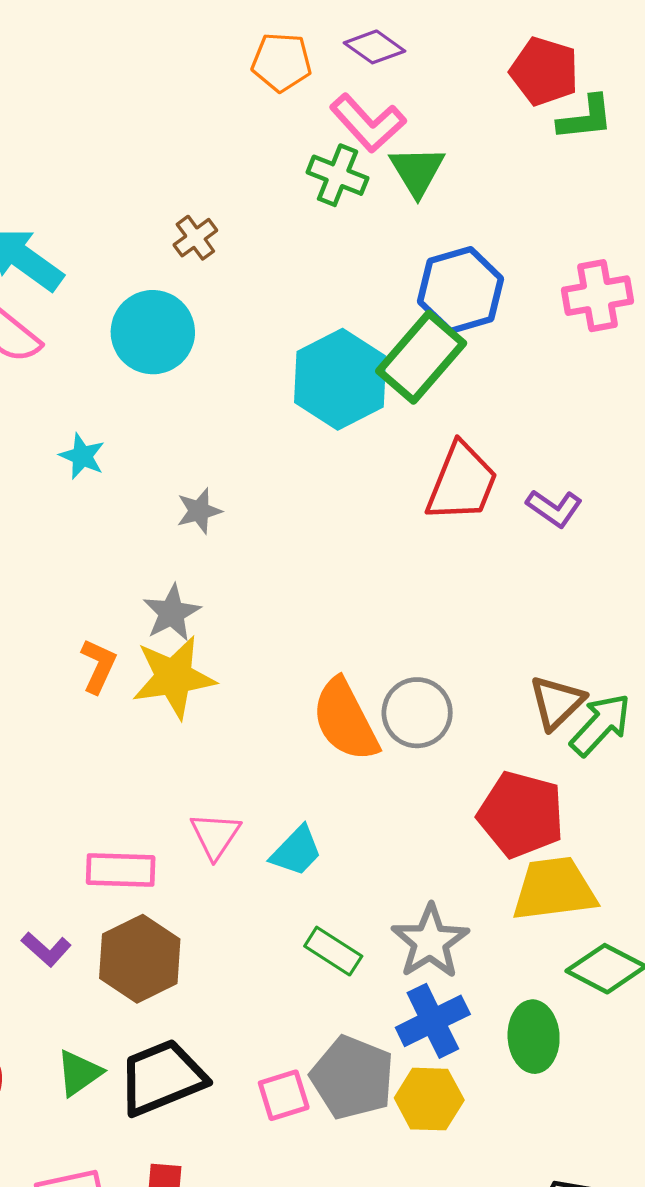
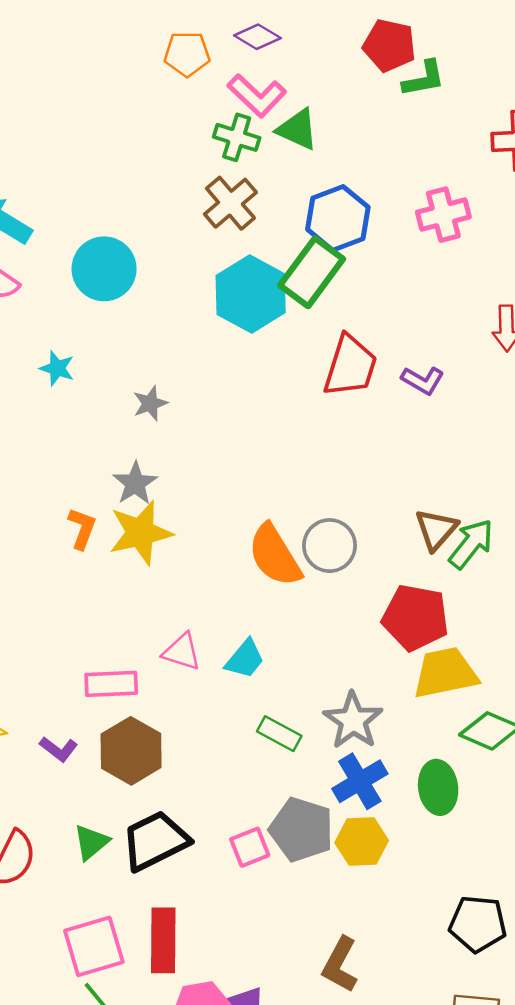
green triangle: (417, 171) -> (298, 129), turned -30
brown cross: (195, 238) -> (230, 203), moved, size x1.6
pink triangle: (215, 835) -> (182, 652), turned -42

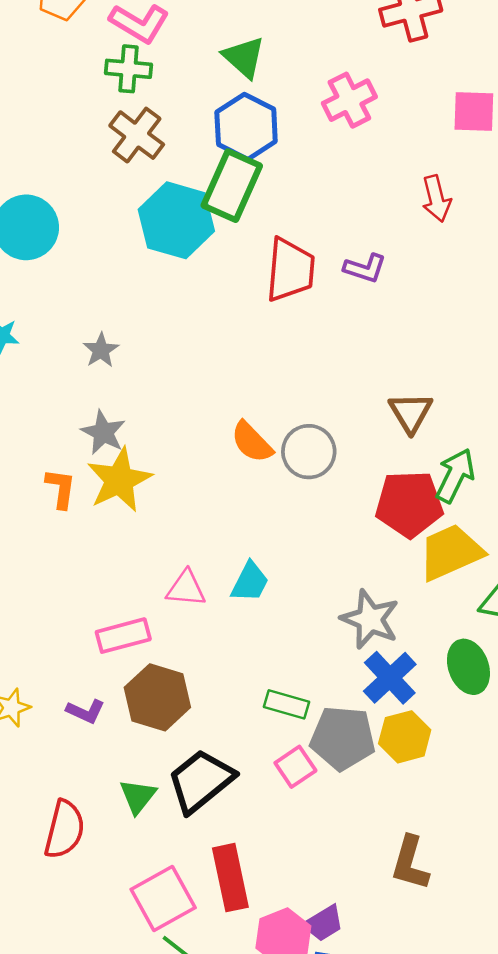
green triangle: (298, 129) -> (244, 57), moved, turned 30
green arrow: (471, 544) -> (455, 476), moved
orange semicircle: (275, 555) -> (252, 442), moved, size x0.7
green rectangle: (279, 734) -> (287, 704), moved

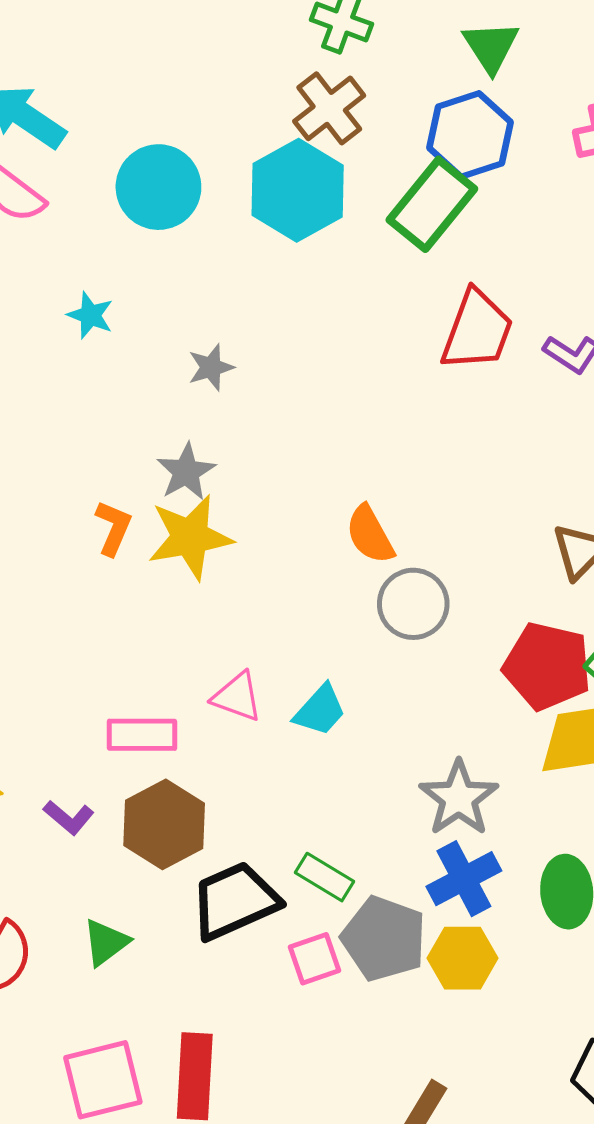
cyan hexagon: (176, 220) -> (298, 190), moved
gray circle: (309, 452) -> (413, 604), moved
black trapezoid: (201, 781) -> (235, 901), moved

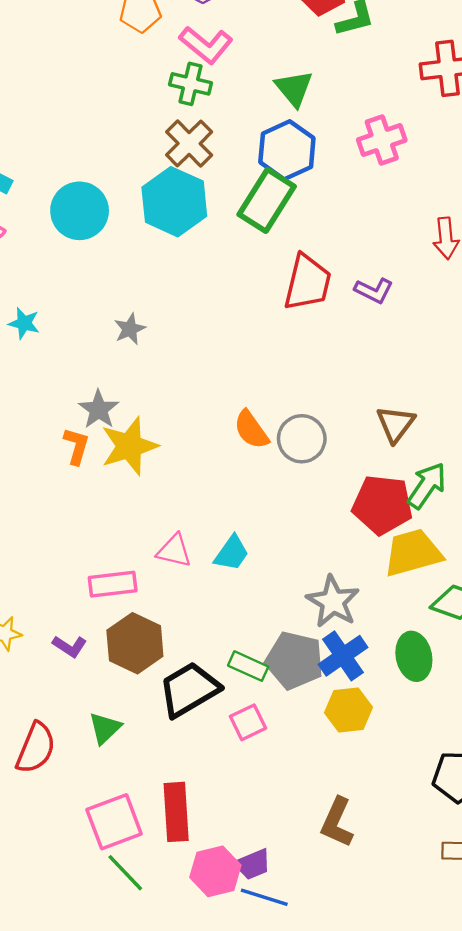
cyan star: (90, 315) -> (24, 323), moved
gray star: (186, 472) -> (99, 409), moved
gray circle: (413, 604) -> (302, 439), moved
gray pentagon: (384, 939) -> (294, 660), moved

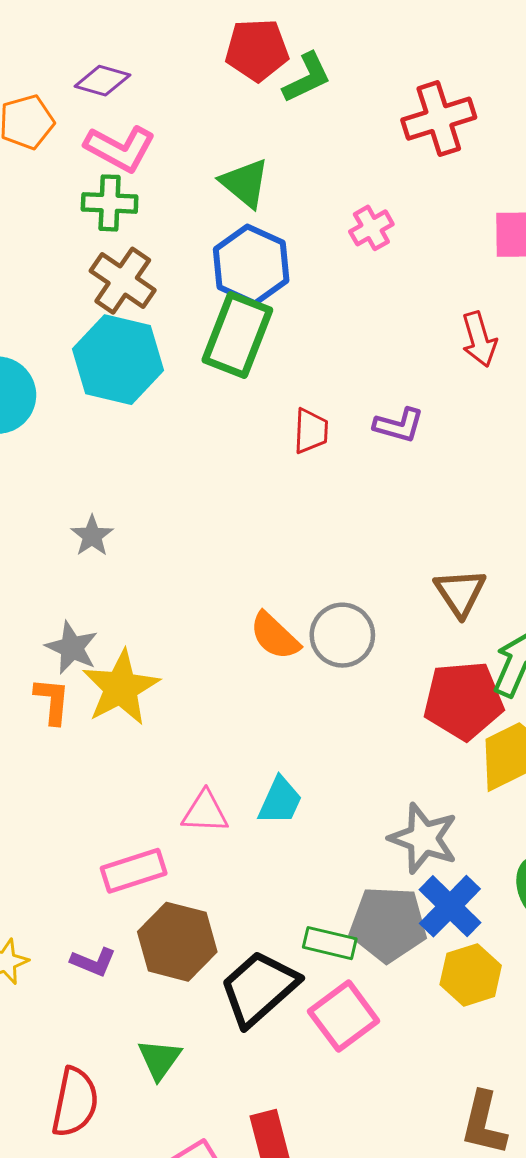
pink cross: (382, 140) -> (371, 228), size x0.7
red trapezoid: (308, 282) -> (311, 431), size x0.6
pink square: (248, 722) -> (344, 1016), size x1.4

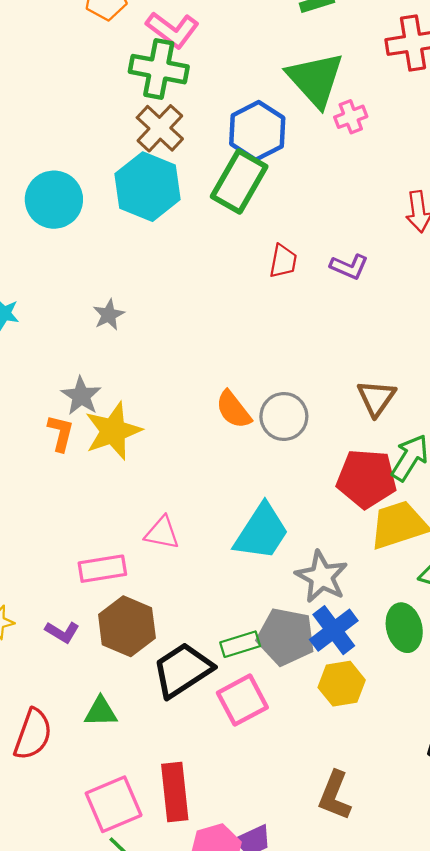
green triangle: (245, 183) -> (315, 79), moved, size x1.5
green cross: (110, 203) -> (159, 69), size x1.4
cyan trapezoid: (280, 801) -> (261, 532), moved, size x1.6
green rectangle: (330, 943) -> (240, 644), turned -39
green triangle: (159, 1059) -> (101, 712), turned 45

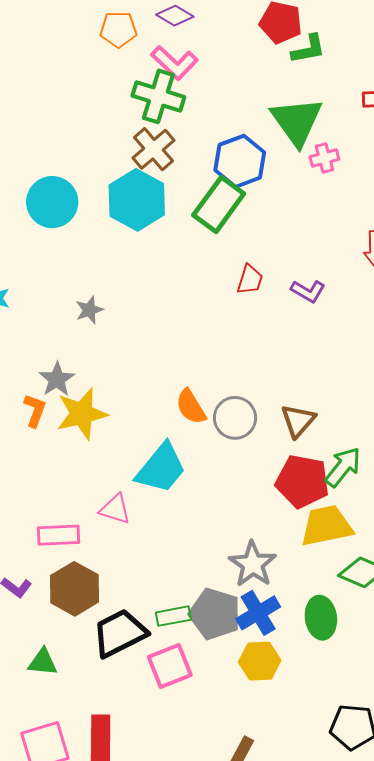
brown triangle: (376, 398) -> (298, 421), moved
cyan trapezoid: (261, 532) -> (161, 468), moved

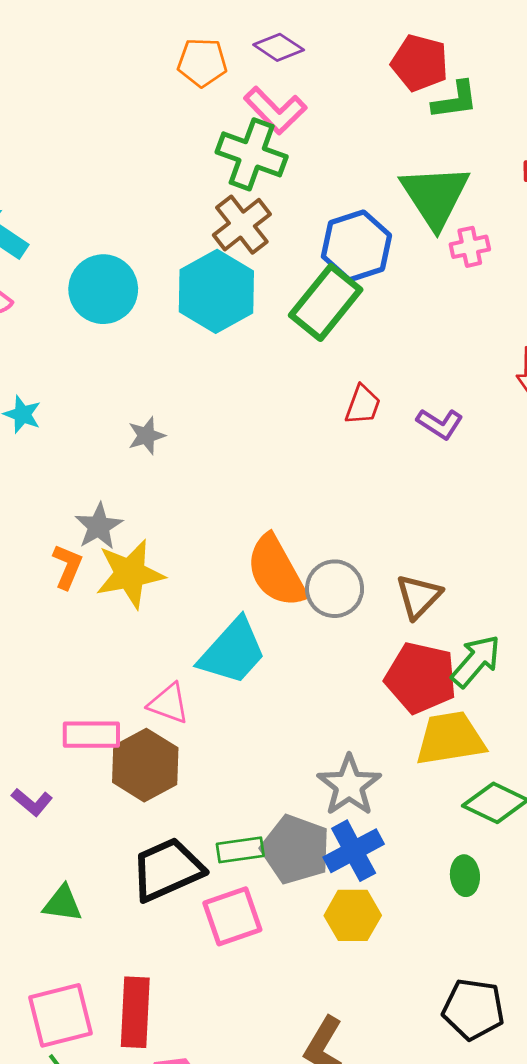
orange semicircle: (191, 407) -> (276, 571), size x1.5
brown hexagon: (75, 589) -> (145, 765), moved
green ellipse: (321, 618) -> (465, 876), moved, size x0.7

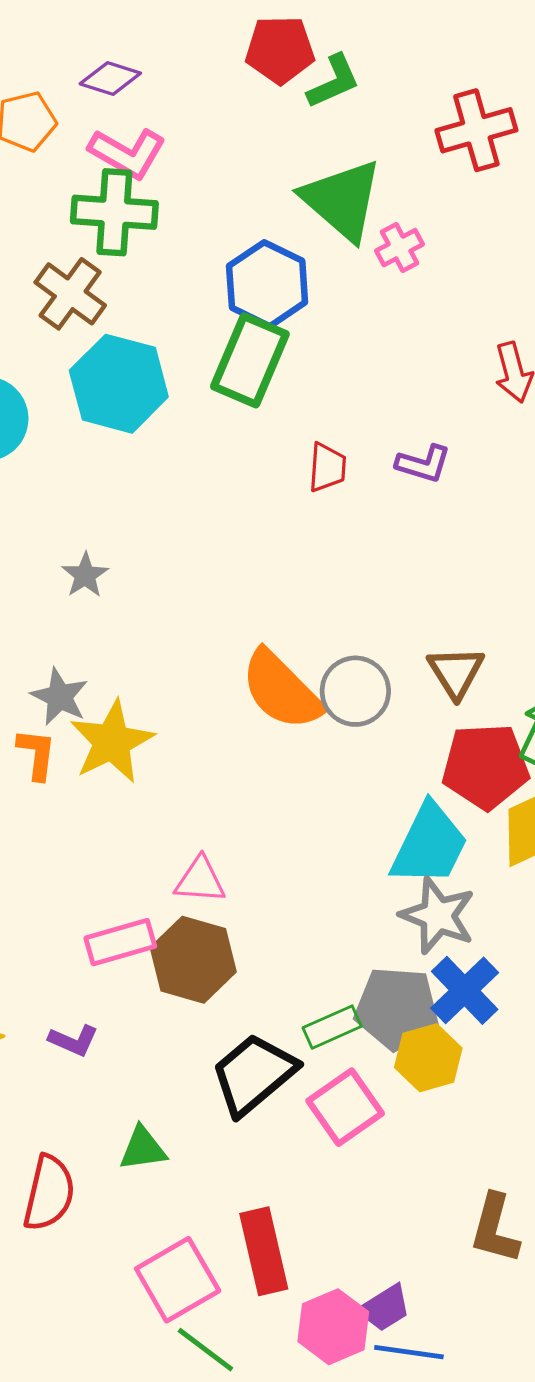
brown cross: (242, 225) -> (70, 294), moved
cyan trapezoid: (233, 652) -> (429, 845), moved
yellow hexagon: (353, 915) -> (428, 1058), moved

